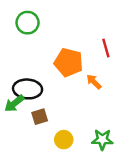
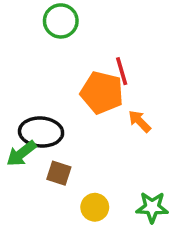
green circle: (28, 23) -> (61, 21), moved
red line: (106, 48) -> (122, 71), moved
brown square: (40, 117) -> (59, 173), turned 35

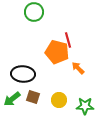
green arrow: (21, 154) -> (12, 99), moved
yellow circle: (95, 207) -> (59, 100), moved
green star: (152, 207) -> (85, 106), moved

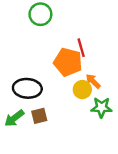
brown square: (33, 97) -> (39, 116), turned -32
yellow circle: (59, 100) -> (82, 90), moved
green star: (85, 106) -> (101, 107), moved

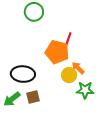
red line: (81, 48) -> (68, 40), turned 35

